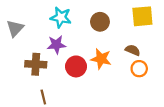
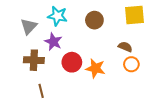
gray triangle: (15, 28) -> (29, 26), moved
purple star: (56, 45) -> (53, 42), turned 30
orange star: (101, 59) -> (95, 68), moved

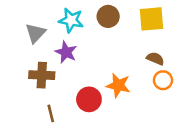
yellow square: (134, 15) -> (152, 19), moved
brown circle: (94, 20) -> (108, 16), moved
red circle: (72, 62) -> (89, 99), moved

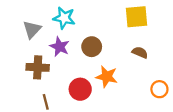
brown circle: (108, 16) -> (92, 47), moved
orange circle: (163, 80) -> (159, 89), moved

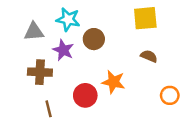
gray triangle: (32, 29) -> (34, 32), turned 42
brown circle: (92, 47) -> (94, 39), moved

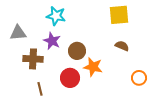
gray triangle: (34, 32) -> (18, 33), moved
brown circle: (94, 39) -> (77, 51), moved

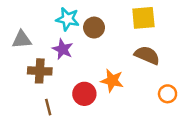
brown semicircle: (122, 46) -> (147, 55), size x1.5
brown circle: (77, 51) -> (94, 28), moved

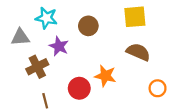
cyan star: (67, 19) -> (46, 18), moved
brown cross: (40, 71) -> (37, 67), turned -30

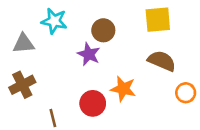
purple star: (59, 46) -> (89, 54), moved
brown cross: (37, 67) -> (22, 85), moved
orange circle: (158, 88) -> (186, 93), moved

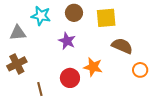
yellow square: (158, 20) -> (106, 18), moved
brown circle: (103, 30) -> (74, 13), moved

